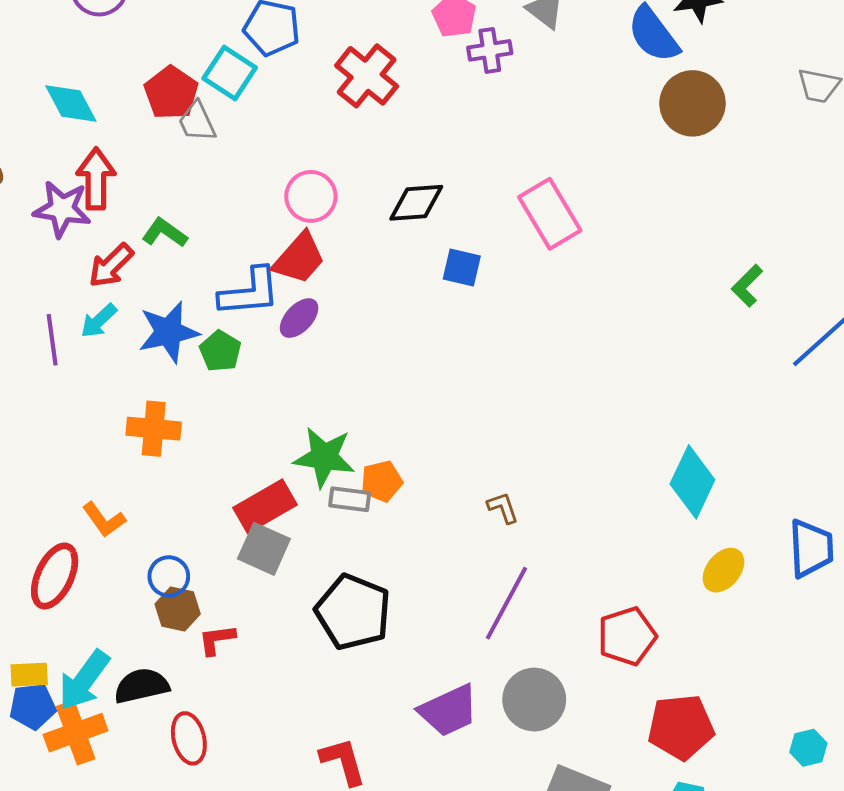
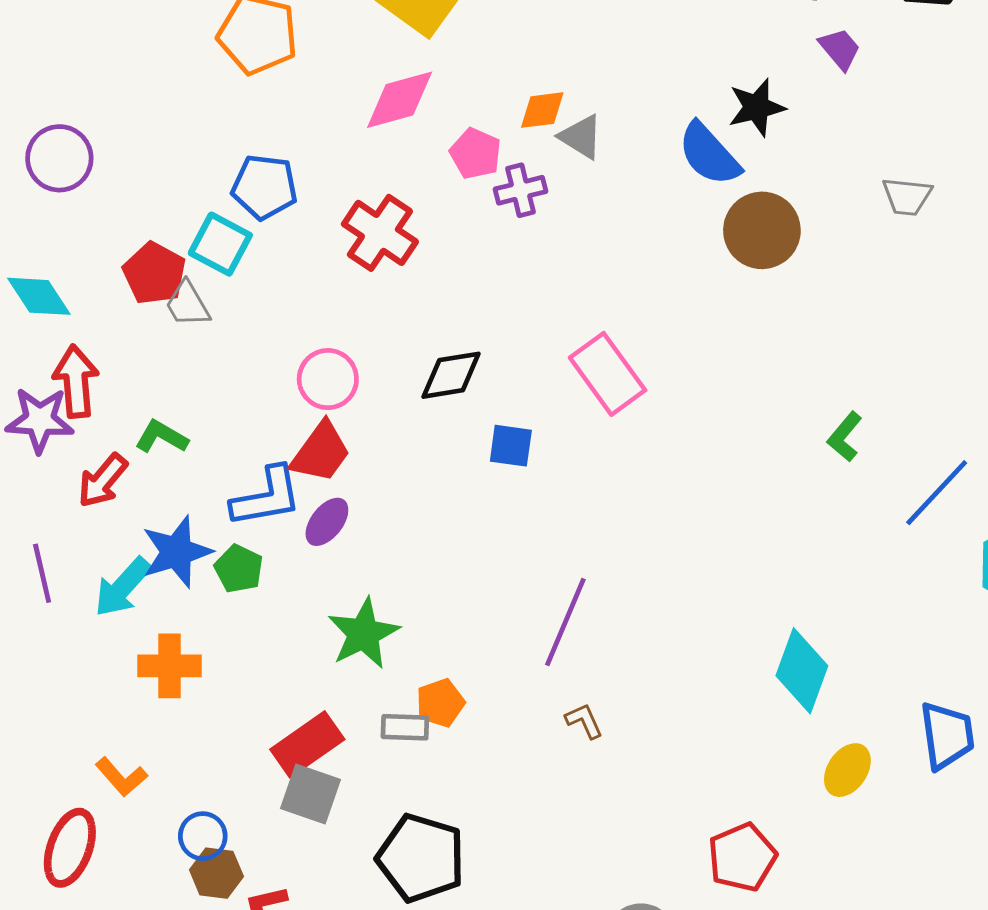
cyan arrow: (99, 321) -> (123, 587), moved, size x1.4
green star: (324, 457) -> (363, 634), moved, turned -30
purple line: (507, 603) -> (565, 622), moved

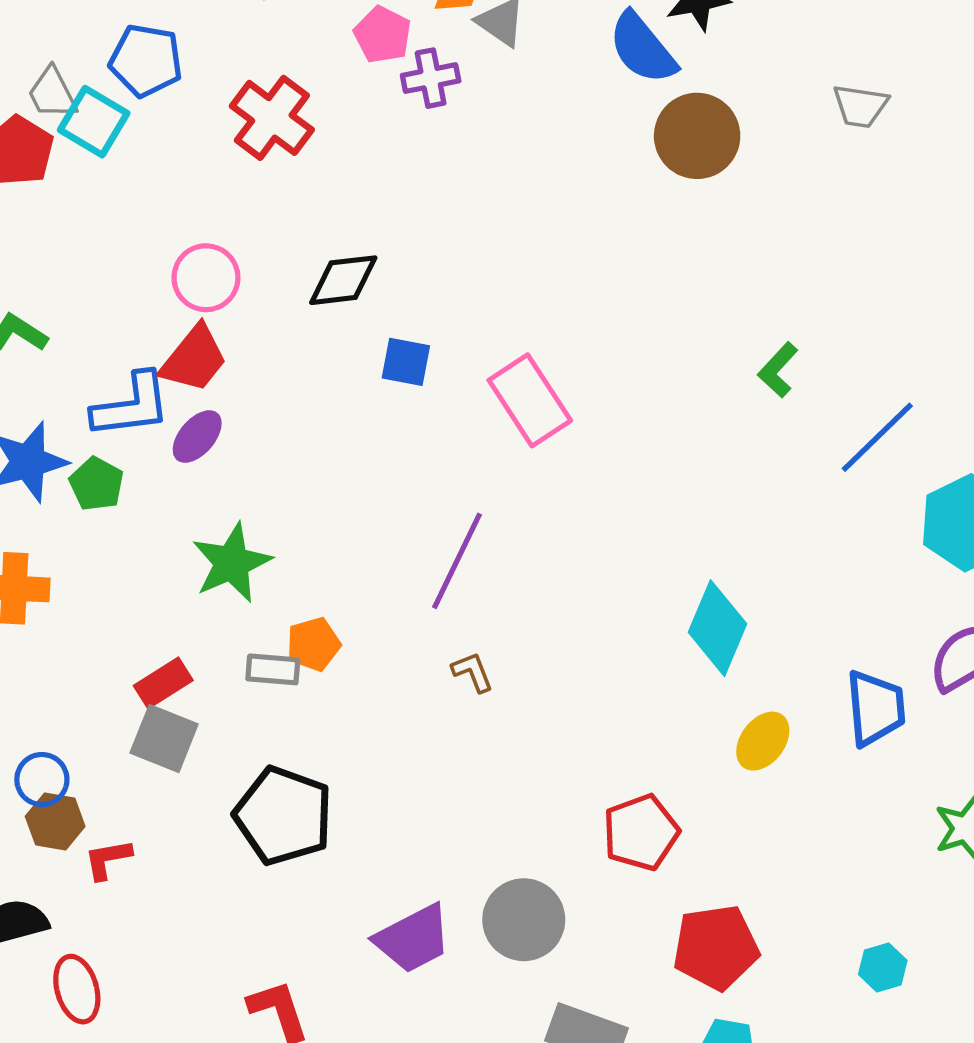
gray trapezoid: (187, 304) -> (52, 93), moved
pink rectangle: (608, 374) -> (530, 400), moved
red rectangle: (307, 744) -> (163, 683), size x0.7

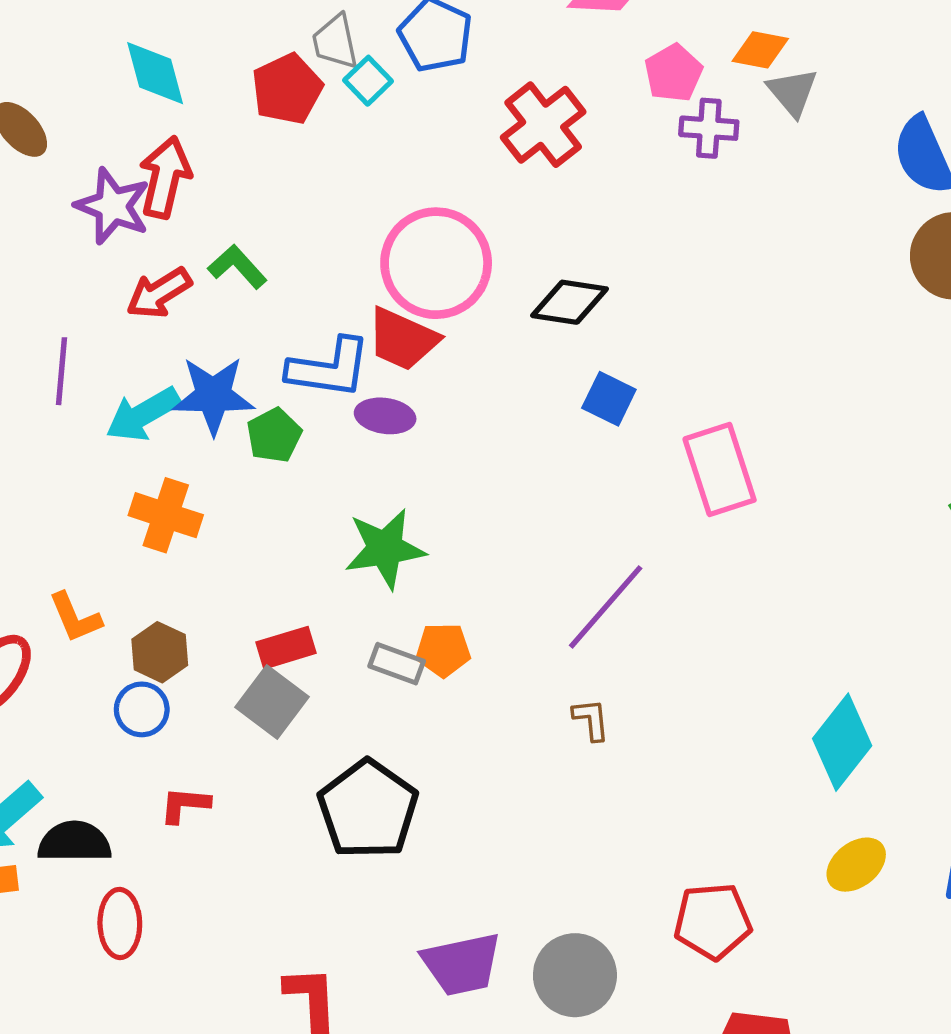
cyan square: (94, 122) -> (368, 81), size x0.7
pink circle: (206, 278) -> (436, 263), size x1.6
red trapezoid: (194, 359) -> (403, 339), turned 60
purple ellipse: (197, 437) -> (385, 416), turned 42
brown hexagon: (55, 821) -> (160, 652), moved

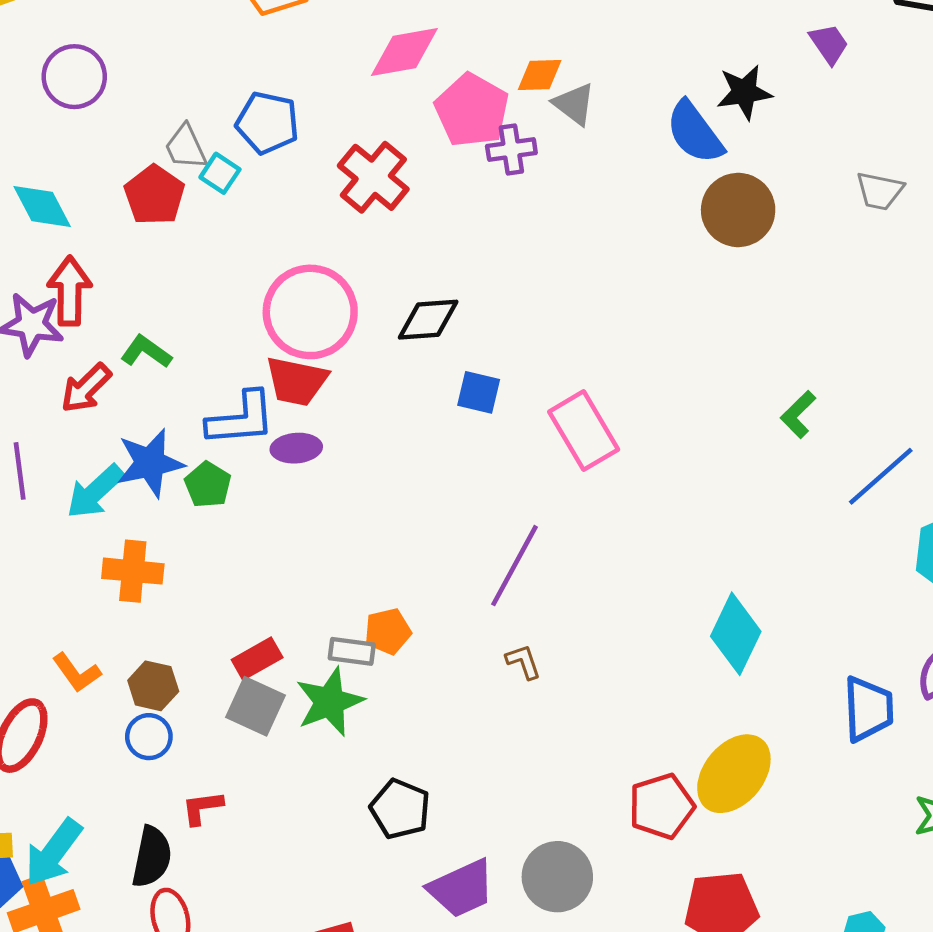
pink pentagon: (673, 73) -> (472, 110), size x1.5
green star: (385, 549) -> (330, 702), moved
black pentagon: (368, 809) -> (400, 809), moved, size x0.7
black semicircle: (75, 842) -> (152, 857), moved, turned 114
yellow ellipse: (856, 865) -> (734, 774), moved, size x1.6

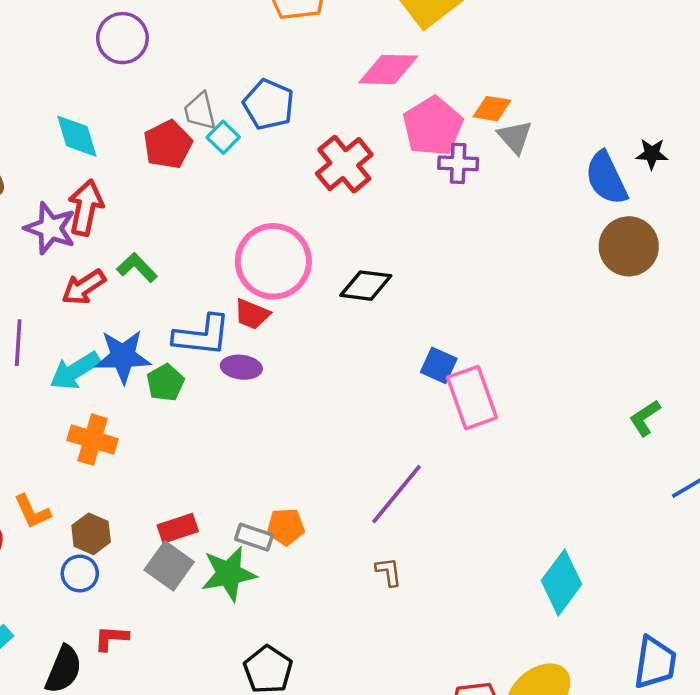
black star: (744, 92) -> (652, 154), size x0.7
red trapezoid: (297, 381) -> (252, 314), size x0.7
blue square: (479, 392) -> (439, 365), moved

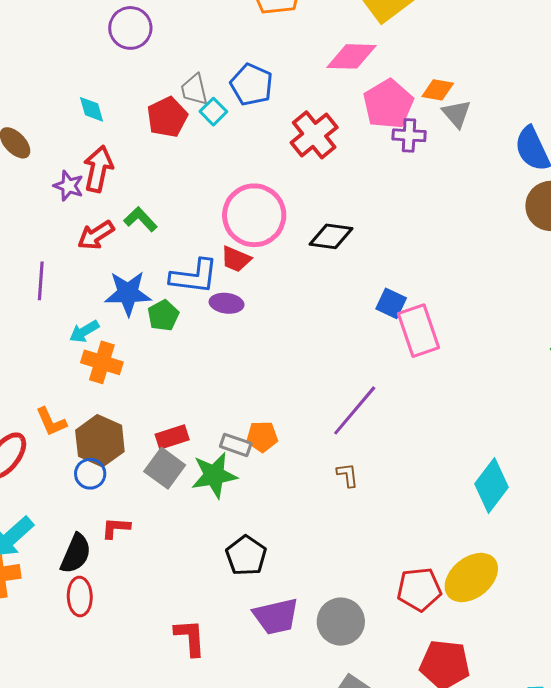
cyan diamond: (77, 136) -> (92, 109), size x0.7
purple star: (50, 228) -> (69, 186), size x0.7
cyan arrow: (75, 371) -> (84, 331), moved, size x0.7
brown hexagon: (91, 534) -> (100, 441), size x1.5

